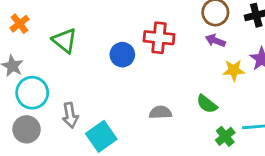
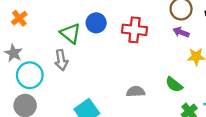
green triangle: (65, 41) -> (71, 33), moved
blue circle: (122, 55) -> (96, 23), moved
gray arrow: (70, 115) -> (61, 60), moved

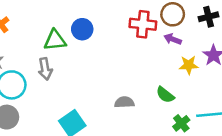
red cross: (134, 30) -> (143, 24), moved
green triangle: (71, 33) -> (55, 40), turned -45

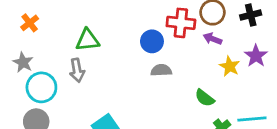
blue circle: (82, 29) -> (152, 41), moved
yellow star: (189, 65) -> (230, 66), turned 30
gray semicircle: (124, 102) -> (161, 70), moved

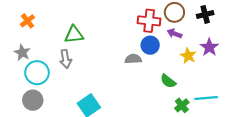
blue circle: (152, 41) -> (150, 45), moved

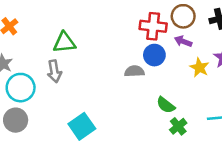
green semicircle: (168, 81) -> (166, 105), moved
green cross: (182, 105) -> (178, 126), moved

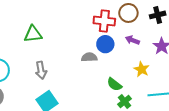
purple arrow: (183, 41) -> (132, 40), moved
yellow star: (199, 68) -> (142, 69), moved
gray arrow: (54, 71) -> (41, 70), moved

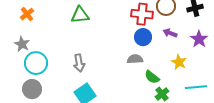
green triangle: (33, 34) -> (80, 15), moved
gray semicircle: (89, 57) -> (135, 59), moved

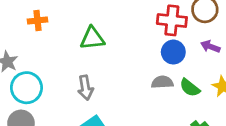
orange cross: (27, 14) -> (37, 20), moved, turned 32
green triangle: (80, 15) -> (92, 38), moved
green semicircle: (152, 77) -> (190, 88), moved

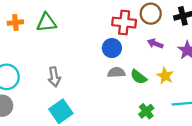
green triangle: (92, 38) -> (46, 23), moved
blue circle: (173, 52) -> (112, 48), moved

